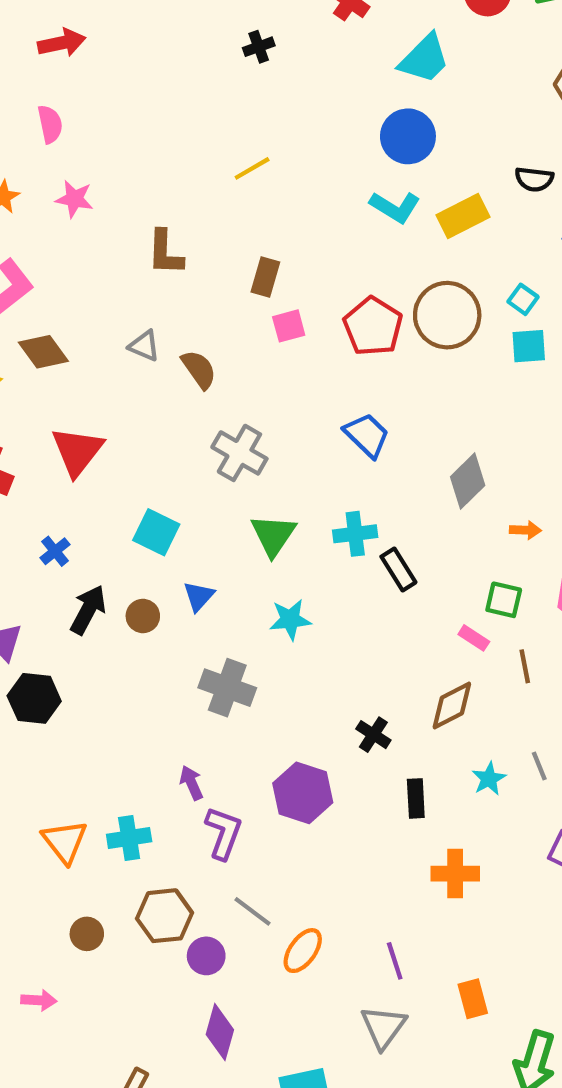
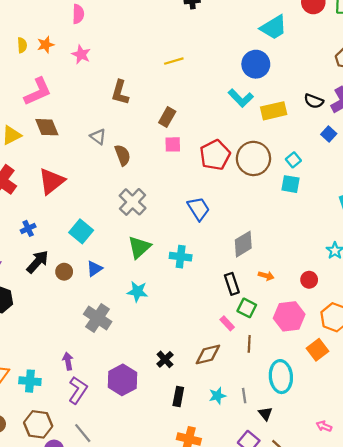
black rectangle: (398, 569) -> (232, 284), moved

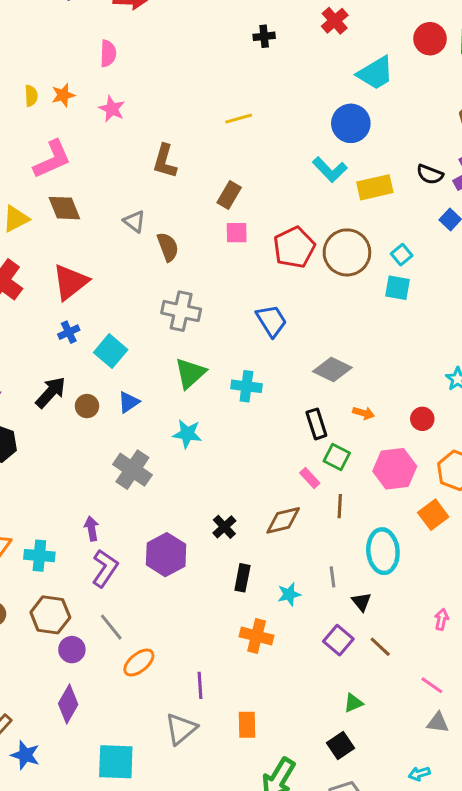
gray cross: (133, 202) -> (181, 311), turned -32
blue cross: (28, 228) -> (69, 332), moved
gray diamond: (243, 244) -> (332, 370), turned 56
cyan star: (217, 396) -> (289, 594), moved
pink arrow: (324, 426) -> (442, 619), turned 80

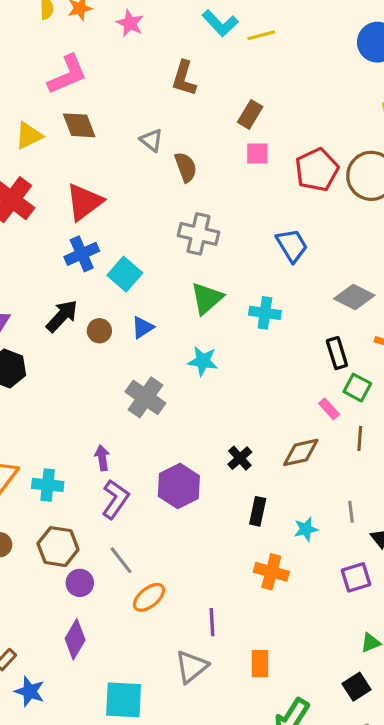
cyan L-shape: (330, 170) -> (220, 23), moved
blue cross: (69, 332) -> (82, 254), size x1.5
purple square: (338, 640) -> (356, 577), turned 32

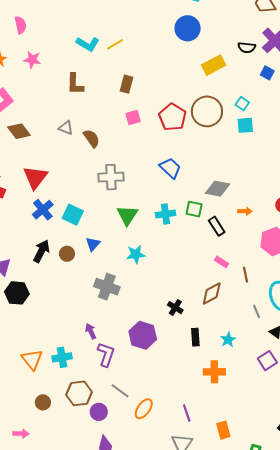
brown rectangle: (250, 114) -> (127, 84), moved
green square: (357, 388) -> (194, 209), moved
gray line: (351, 512) -> (257, 312), moved

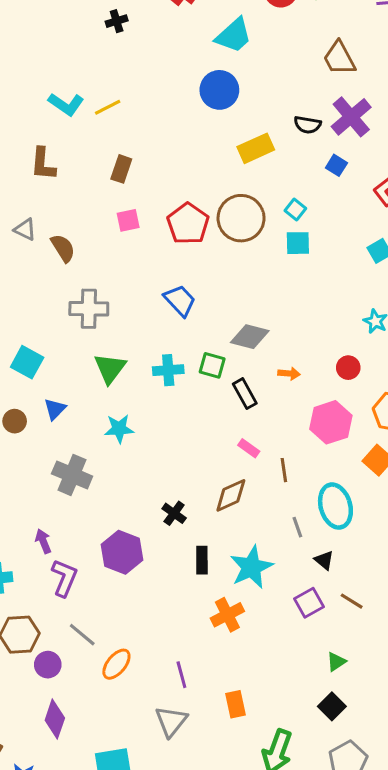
cyan star: (228, 340) -> (251, 567), size x1.8
orange cross: (214, 372) -> (227, 615), turned -30

